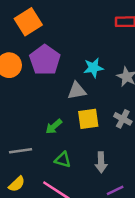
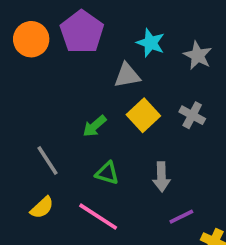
cyan star: (93, 68) -> (151, 43), turned 30
yellow square: (88, 119) -> (143, 115), turned -35
gray line: (21, 151) -> (47, 160), turned 65

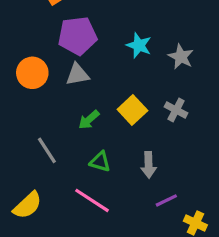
purple pentagon: (82, 32) -> (78, 36), turned 30
orange circle: (31, 39) -> (32, 73), moved
gray triangle: (127, 75) -> (78, 74), moved
yellow semicircle: (42, 208) -> (27, 205), moved, size x1.4

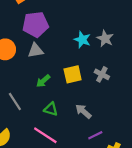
cyan star: (139, 45) -> (82, 40), moved
yellow square: (132, 110) -> (73, 74), turned 30
gray arrow: (149, 165) -> (83, 111), turned 133

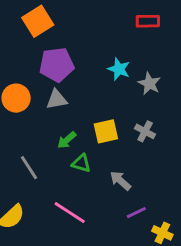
cyan star: (82, 40) -> (119, 69), moved
green triangle: (51, 109) -> (81, 163), moved

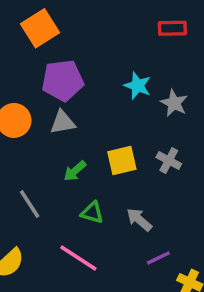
green triangle: (81, 163) -> (92, 213), moved

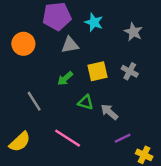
cyan star: (138, 86) -> (94, 22), moved
gray triangle: (63, 122) -> (70, 45), moved
green triangle: (92, 213) -> (86, 102), moved

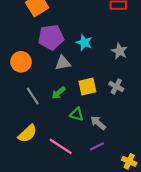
gray line: (34, 101) -> (33, 96), moved
purple line: (123, 138) -> (97, 146), moved
yellow semicircle: (20, 142) -> (27, 134), moved

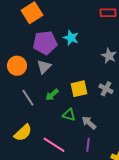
cyan star: (84, 43) -> (71, 38), moved
gray triangle: (63, 63) -> (44, 67), moved, turned -35
purple line: (97, 146) -> (88, 145), turned -56

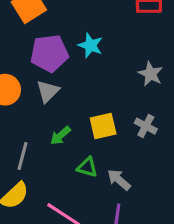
gray line: (28, 98) -> (22, 156), moved, turned 48

